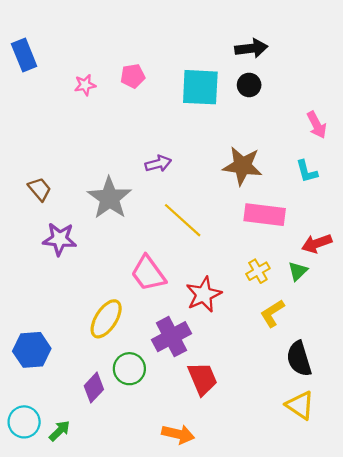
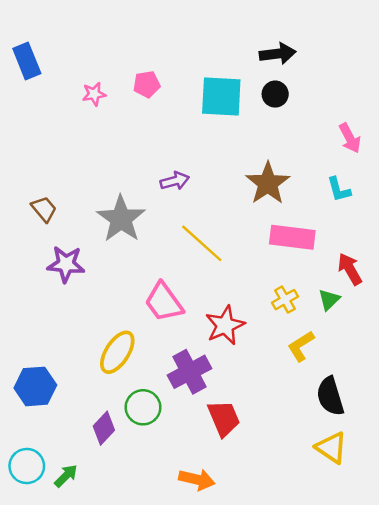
brown star: (242, 166) -> (268, 183), turned 30
red arrow: (317, 243) -> (350, 269), turned 80

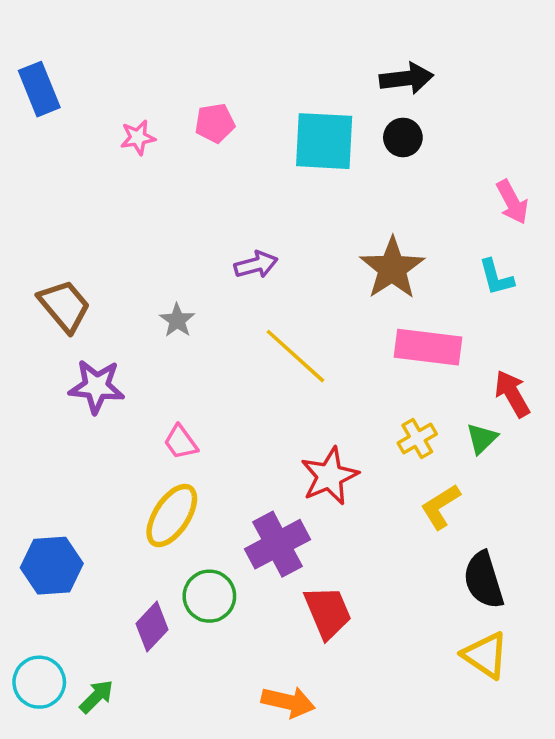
brown trapezoid: (44, 209) -> (64, 306), size x1.4
gray star: (121, 219) -> (177, 320), size x0.5
pink trapezoid: (164, 302) -> (181, 442), moved, size x0.6

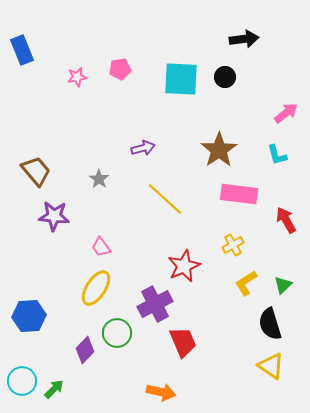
black arrow: (407, 78) -> (244, 39), moved
pink arrow: (512, 202) -> (286, 113), turned -100
green triangle: (482, 438) -> (283, 285), moved

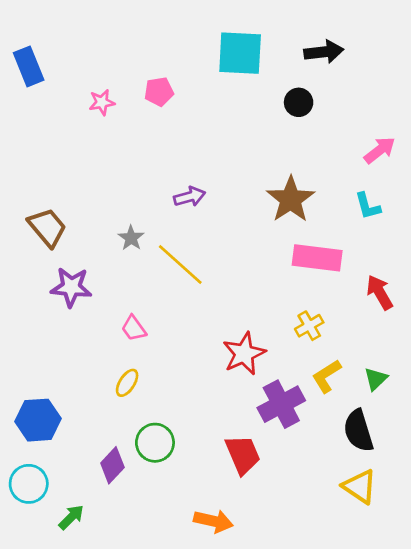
cyan square: (181, 79) -> (240, 53), moved
yellow line: (165, 199) -> (180, 265), moved
yellow ellipse: (96, 288) -> (127, 383), size x0.6
purple cross: (155, 304) -> (281, 404), moved
cyan circle: (22, 381) -> (29, 484), moved

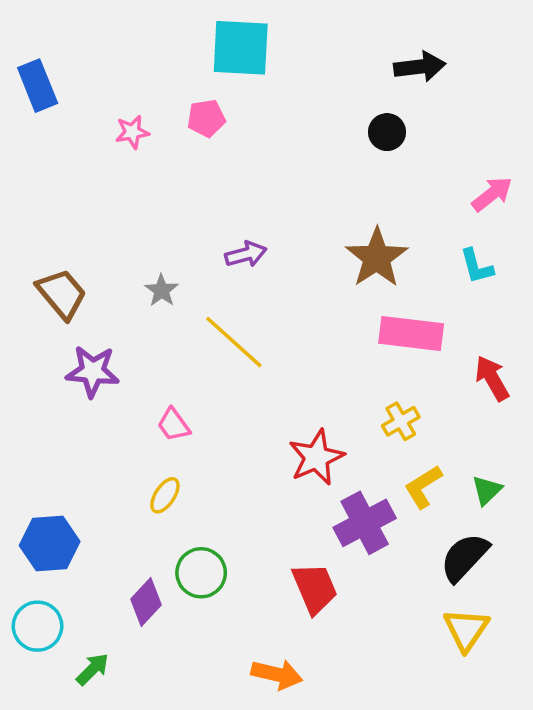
cyan square: (240, 53) -> (241, 48), moved
gray star: (131, 238) -> (161, 290), moved
black semicircle: (358, 431) -> (464, 557), turned 60
yellow triangle: (360, 487) -> (466, 630), turned 30

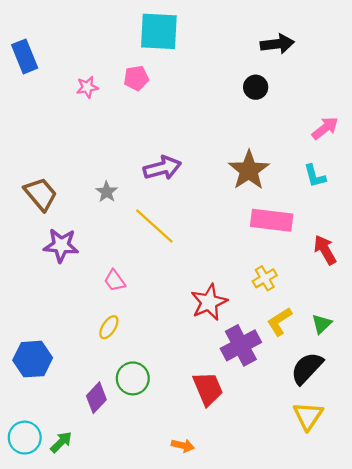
purple arrow: (246, 254) -> (162, 168), size x1.4
cyan circle: (38, 626) -> (25, 438), moved
orange arrow: (277, 674) -> (183, 446), size x0.7

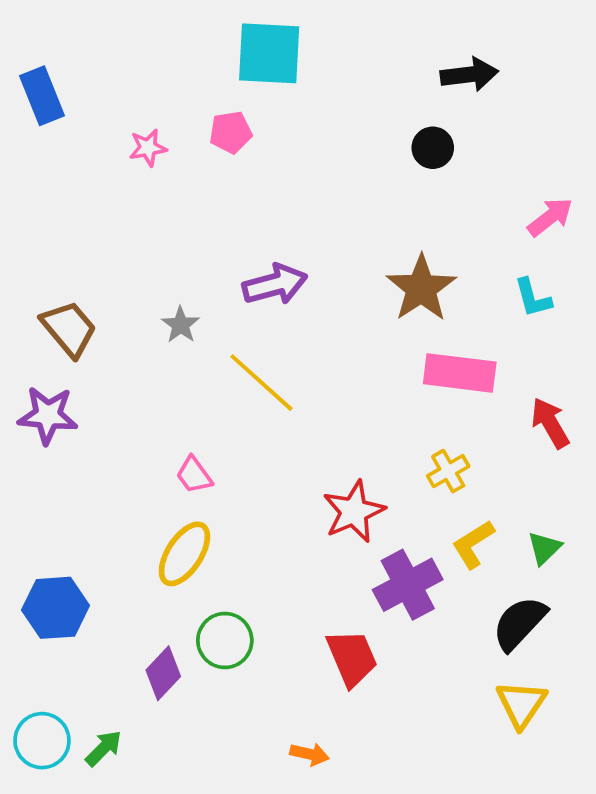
purple star: (61, 245) -> (48, 415), moved
yellow ellipse: (109, 327) -> (184, 554), size x1.6

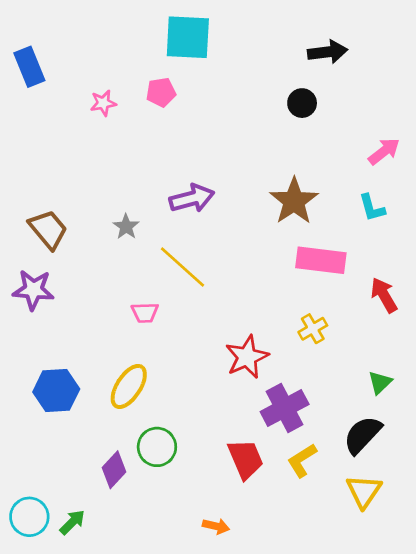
pink trapezoid: (194, 475) -> (145, 313), moved, turned -56
yellow L-shape: (473, 544) -> (302, 460), moved
blue hexagon: (55, 608) -> (56, 391), moved

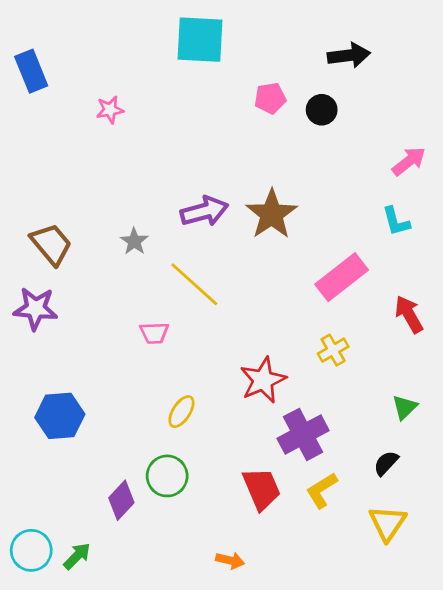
pink pentagon: (161, 92) -> (270, 98), moved
brown star: (294, 201) -> (272, 214), moved
pink rectangle: (321, 260) -> (342, 277), turned -45
yellow ellipse: (129, 386) -> (181, 412), moved, size x0.7
black semicircle: (362, 435) -> (386, 463), size x0.6

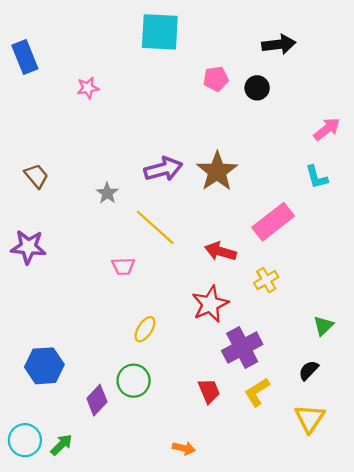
brown trapezoid: (51, 244) -> (36, 176), moved, size x0.7
red arrow: (409, 314) -> (220, 251), moved, turned -44
blue hexagon: (60, 416) -> (44, 366), moved
red trapezoid: (262, 489) -> (209, 391), size x0.7

